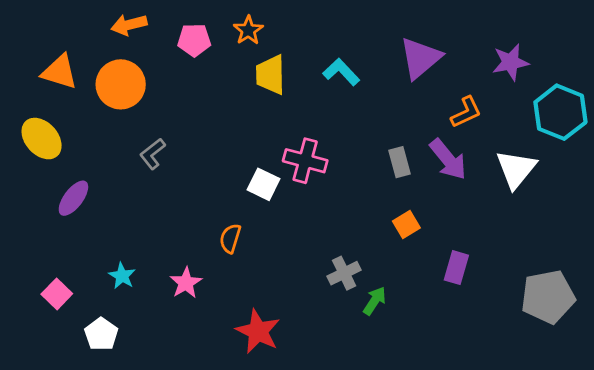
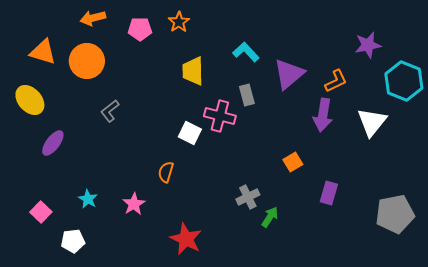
purple triangle: (420, 58) -> (289, 74), moved
yellow trapezoid: (270, 75) -> (193, 71), moved
purple arrow: (448, 159) -> (323, 115), turned 48
gray rectangle: (400, 162) -> (247, 95), moved
white pentagon: (101, 334) -> (73, 241), turned 30

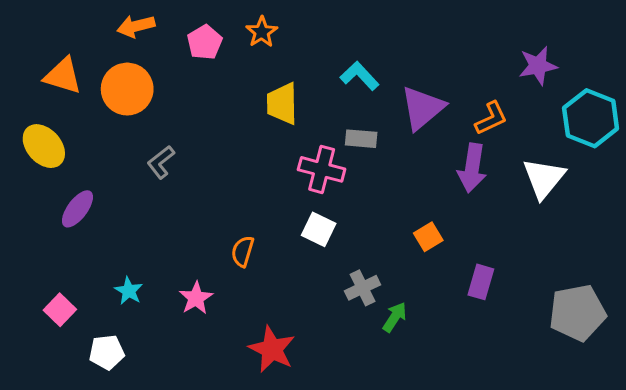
pink pentagon: (140, 29) -> (205, 42), turned -30
gray rectangle: (247, 95) -> (361, 139), turned -70
white square: (190, 133) -> (319, 229), moved

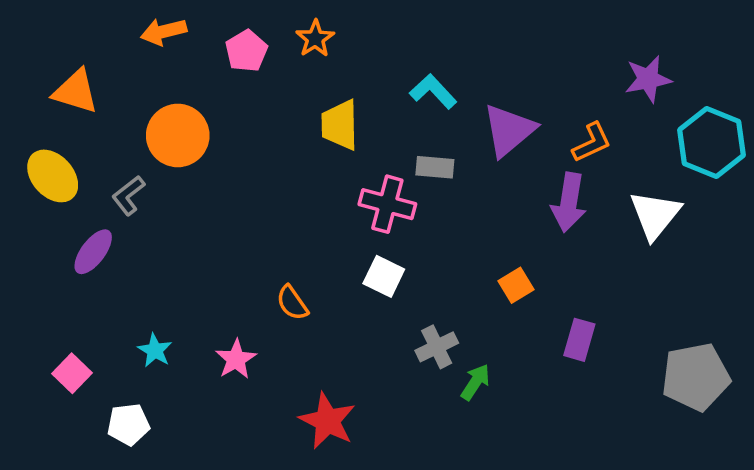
orange circle: (127, 89) -> (178, 135), moved
gray L-shape: (161, 162) -> (128, 195), moved
orange semicircle: (243, 251) -> (292, 303), turned -52

